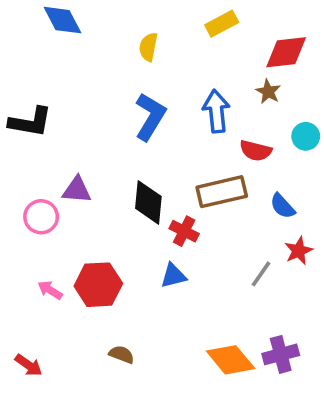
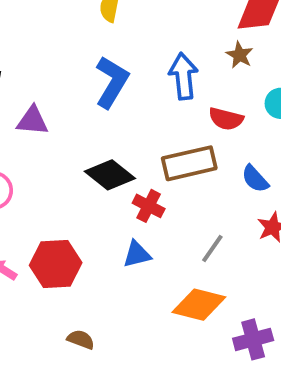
purple triangle: (77, 190) -> (32, 121), moved
black diamond: (148, 202) -> (110, 175), turned -57
gray line: (261, 274) -> (212, 249), moved
orange diamond: (231, 360) -> (199, 305), moved, turned -36

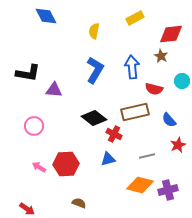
gray line: (212, 249) -> (147, 156), turned 42
purple cross: (253, 339) -> (168, 190), moved

